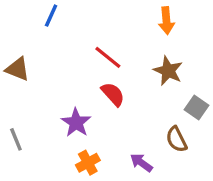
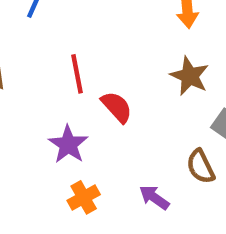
red line: (108, 57) -> (77, 74), moved, turned 40

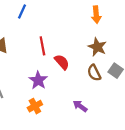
brown semicircle: (201, 167) -> (94, 73), moved
orange cross: (84, 197) -> (35, 106), moved

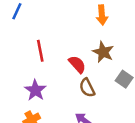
red semicircle: (62, 62) -> (77, 64), moved
brown semicircle: (94, 73) -> (87, 88), moved

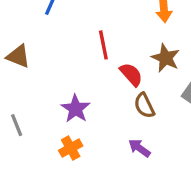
red line: (40, 51) -> (103, 45), moved

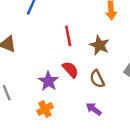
brown star: (166, 58) -> (99, 45), moved
red semicircle: (131, 74) -> (70, 70), moved

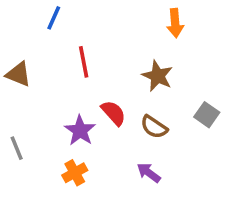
red line: (68, 36) -> (84, 62), moved
brown semicircle: (97, 79) -> (154, 127), turned -30

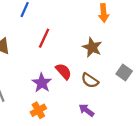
red line: (84, 62) -> (44, 38), turned 36

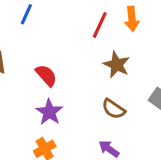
red line: (44, 38) -> (100, 25), moved
red semicircle: (64, 71) -> (46, 75), moved

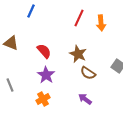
orange arrow: (132, 19) -> (101, 23), moved
brown star: (117, 65) -> (78, 54), moved

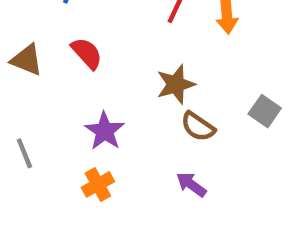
red semicircle: (44, 51) -> (87, 53), moved
brown star: (78, 54) -> (176, 84), turned 30

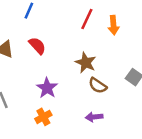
brown star: (176, 84) -> (86, 63), turned -30
purple arrow: (191, 184) -> (94, 117), turned -42

